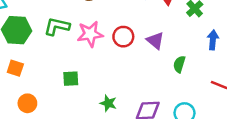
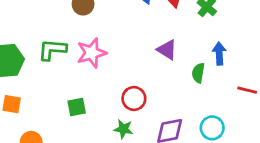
red circle: (123, 37) -> (134, 99), moved
blue arrow: (213, 40) -> (219, 54), moved

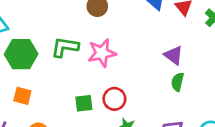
green semicircle: (198, 73) -> (177, 82), moved
red circle: (134, 99) -> (114, 99), moved

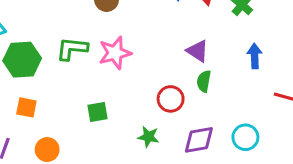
red circle: (114, 99) -> (171, 99), moved

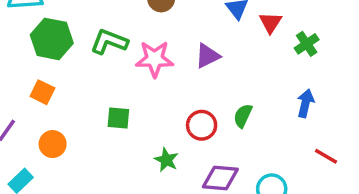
purple triangle: (197, 51) -> (207, 56), moved, turned 45

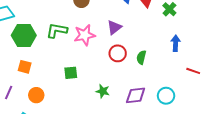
red circle: (202, 125) -> (118, 53), moved

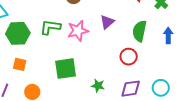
red circle: (118, 53) -> (129, 57), moved
green semicircle: (141, 57) -> (139, 31), moved, size x1.5
green square: (71, 73) -> (66, 69), size x1.6

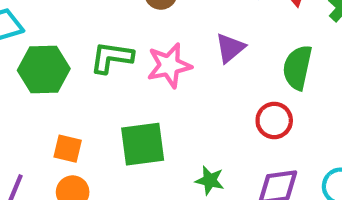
orange square: (20, 64) -> (68, 149), moved

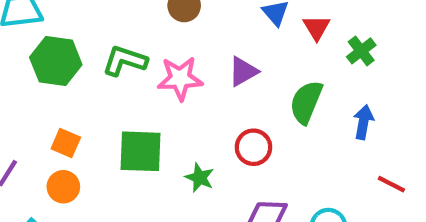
red circle: (274, 120) -> (253, 147), moved
green star: (210, 180) -> (200, 178), moved

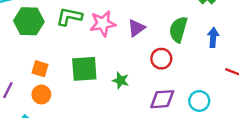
purple triangle: (243, 71) -> (136, 28), moved
red circle: (253, 147) -> (161, 59), moved

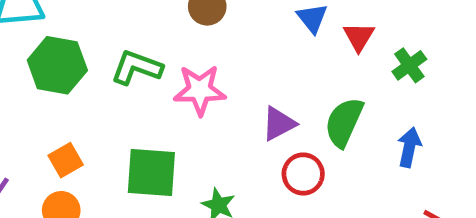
purple triangle: (136, 28) -> (279, 124), moved
orange square: (40, 69) -> (66, 160), turned 35

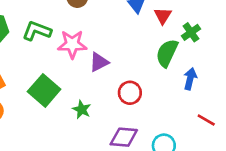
green semicircle: (344, 122) -> (167, 53), moved
purple triangle: (279, 124) -> (99, 62), moved
green square: (151, 173) -> (44, 90), turned 36

